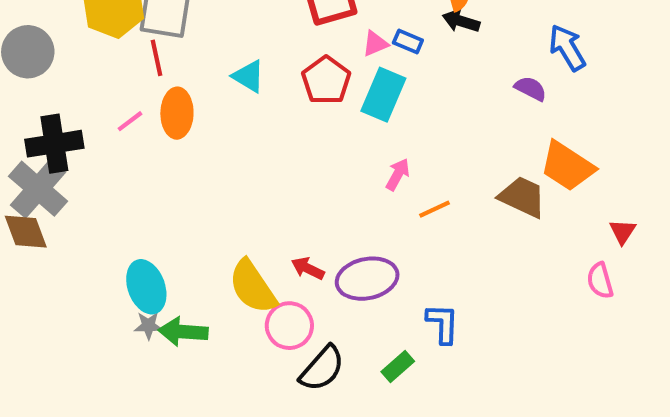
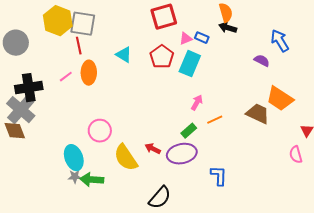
pink circle: (289, 326) -> (100, 131), moved
green rectangle: (398, 366) -> (189, 131), moved

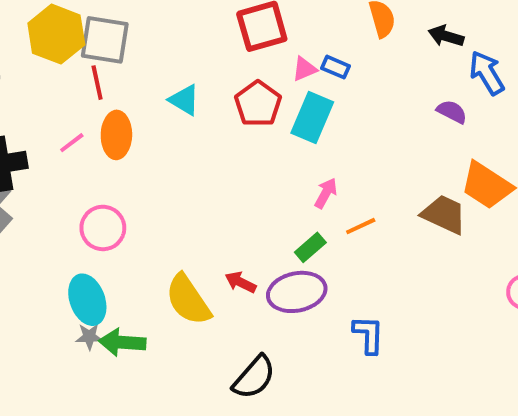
black arrow: (228, 28) -> (446, 36), moved
pink circle: (100, 131) -> (103, 228), moved

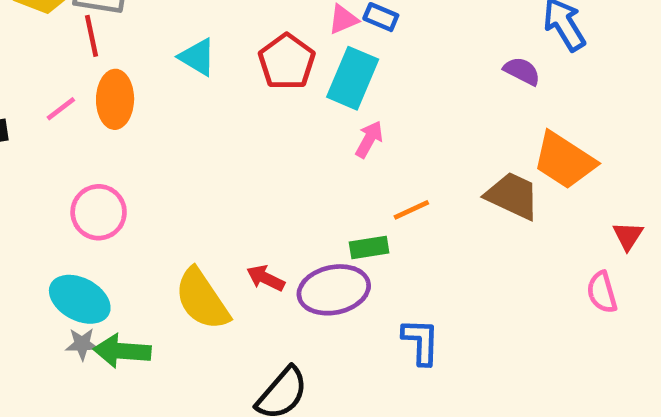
pink arrow: (326, 193) -> (369, 139), moved
green rectangle: (310, 247) -> (369, 248), moved, turned 32
cyan ellipse: (87, 300) -> (80, 299), turned -42

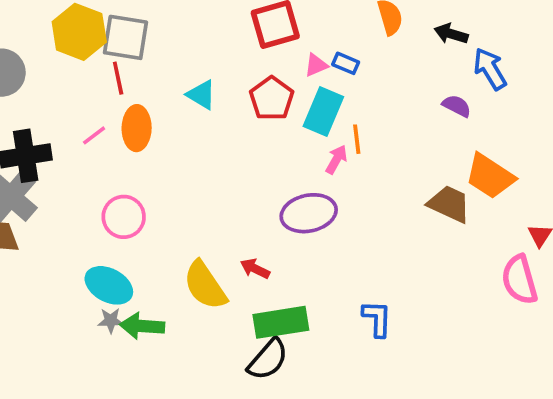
orange line: (411, 210) -> (357, 139), moved, turned -72
green rectangle: (369, 248) -> (281, 322), moved, size x1.8
purple ellipse: (334, 290) -> (309, 213), moved
pink semicircle: (602, 292) -> (520, 280), size x1.5

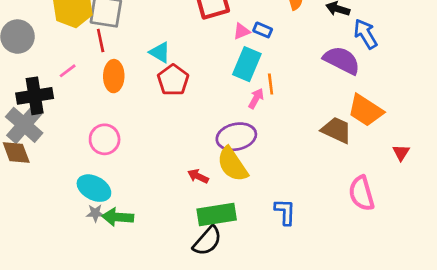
red pentagon: (272, 98) -> (173, 80), moved
purple semicircle: (457, 106) -> (342, 60), size x1.8
pink line: (94, 135) -> (68, 71), moved
pink semicircle: (520, 280) -> (362, 193), moved
yellow semicircle: (205, 285) -> (232, 164), moved

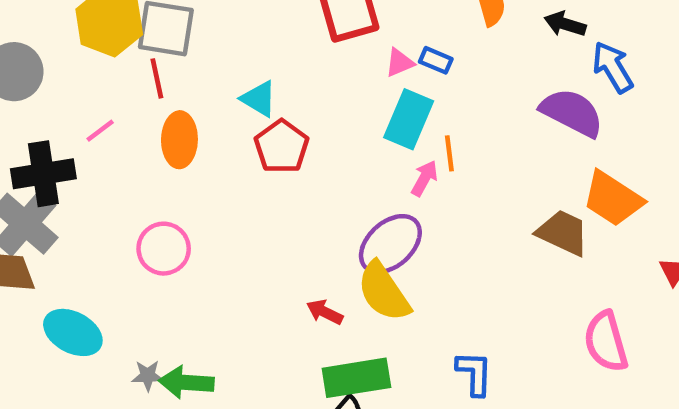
purple ellipse: (236, 137) -> (390, 244), turned -30
cyan ellipse: (94, 188) -> (73, 332), moved

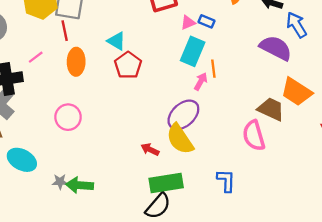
pink semicircle: (606, 342) -> (254, 136), moved

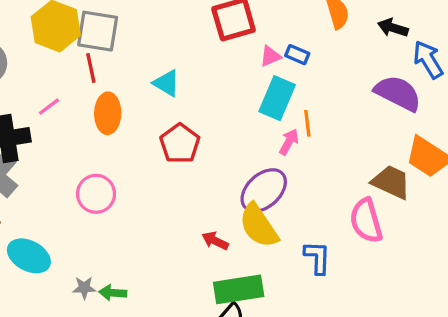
red pentagon: (128, 65) -> (180, 143), moved
blue L-shape: (226, 181) -> (317, 258), moved
green arrow: (80, 185) -> (113, 293), size x0.7

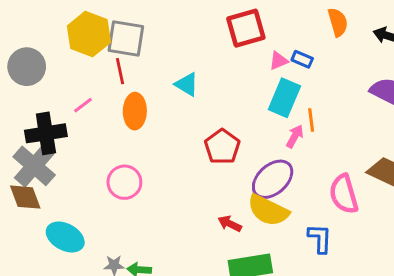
red pentagon: (180, 143) -> (222, 147), moved
pink semicircle: (366, 221) -> (344, 194), moved
yellow semicircle: (259, 226) -> (268, 210), turned -30

